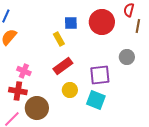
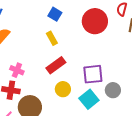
blue square: (71, 23) -> (55, 14), moved, turned 32
gray circle: (127, 57) -> (113, 90), moved
cyan square: (96, 100) -> (89, 99), turned 30

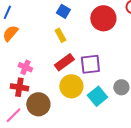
purple square: (93, 74) -> (90, 64), moved
yellow circle: (63, 89) -> (71, 86), size x1.5

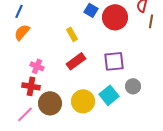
blue square: (63, 11) -> (91, 10), moved
purple square: (90, 64) -> (114, 61), moved
yellow circle: (71, 86) -> (83, 101), moved

